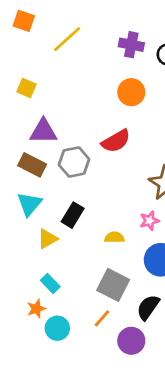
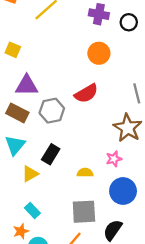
gray square: (113, 285) -> (84, 212), turned -30

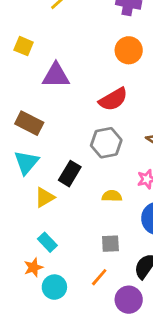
purple triangle: (27, 85) -> (56, 75), moved
gray hexagon: (52, 111) -> (106, 143), moved
gray square: (84, 212) -> (110, 244), size x0.6

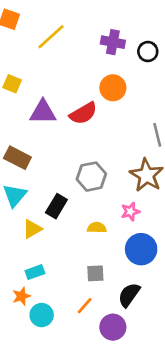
red semicircle: (113, 99) -> (83, 113), moved
cyan rectangle: (47, 242) -> (35, 272), turned -66

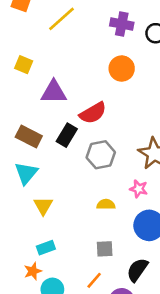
red semicircle: (83, 113) -> (93, 113), moved
black rectangle: (56, 206) -> (67, 135), moved
pink star: (130, 212) -> (139, 189), turned 30
yellow triangle: (32, 229) -> (43, 206), turned -30

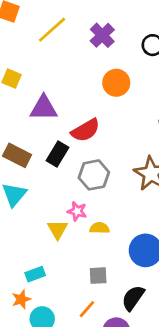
purple cross: (122, 24) -> (102, 35), moved, turned 35
pink star: (139, 189) -> (77, 211), moved
yellow triangle: (43, 206) -> (58, 229), moved

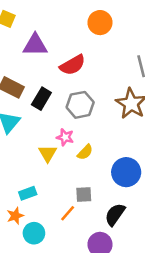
black rectangle: (58, 154) -> (41, 99), moved
yellow semicircle: (99, 228) -> (85, 152), turned 133
orange line: (87, 309) -> (68, 213), moved

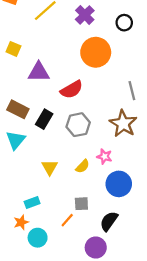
orange circle: (100, 23) -> (96, 52), size x1.4
pink star: (65, 137) -> (104, 156), moved

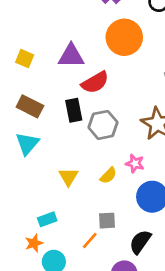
yellow square: (13, 49) -> (25, 59), moved
purple triangle: (39, 72) -> (71, 56), moved
black rectangle: (44, 119) -> (74, 110), moved, turned -42

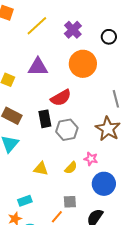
purple triangle: (71, 56) -> (38, 67), moved
yellow triangle: (68, 177) -> (41, 169), turned -49

